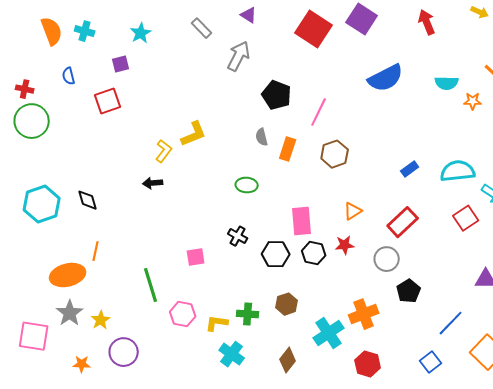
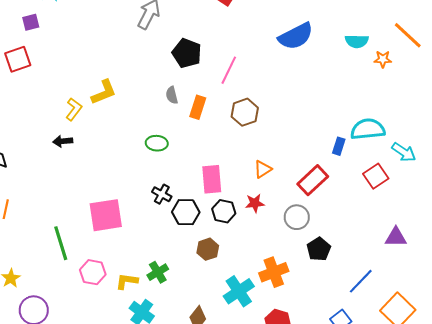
blue rectangle: (410, 169) -> (339, 146), moved, turned -36
black cross: (238, 236) -> (162, 194), moved
pink square: (196, 257) -> (106, 215), size x1.8
brown hexagon: (287, 304) -> (208, 249), moved
green cross: (248, 314) -> (158, 272), turned -35

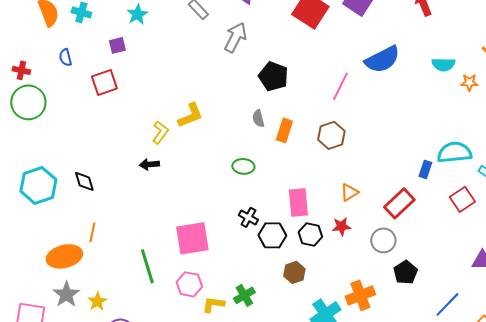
pink line: (229, 70) -> (340, 86), moved
pink hexagon: (93, 272) -> (189, 284), moved

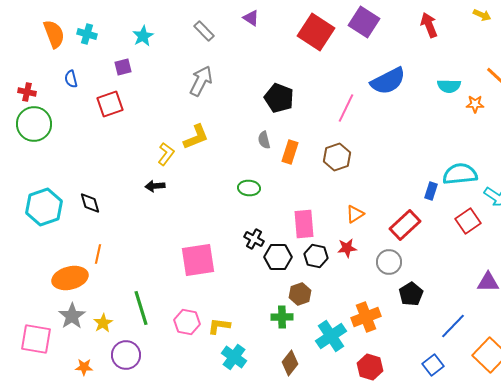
gray arrow: (235, 37) -> (201, 81), moved
green line: (147, 266) -> (141, 308), moved
pink hexagon: (189, 284) -> (187, 322), moved
green cross: (244, 295) -> (282, 317), moved, turned 30

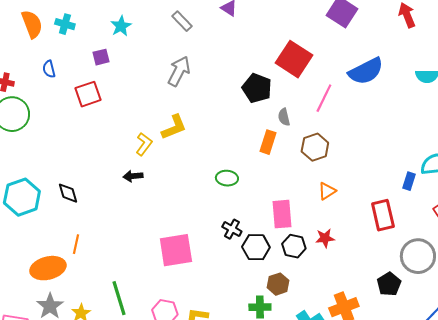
red square: (316, 32) -> (294, 59), moved
gray semicircle: (264, 140) -> (284, 117), moved
orange triangle: (355, 214) -> (327, 191), moved
red rectangle: (405, 225) -> (383, 215), turned -60
gray circle: (389, 262) -> (418, 256), moved, size x1.4

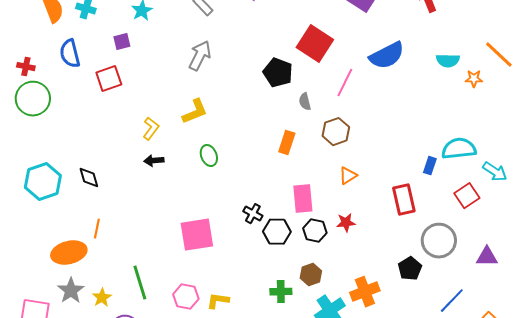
blue semicircle: (49, 69) -> (70, 54), size x1.6
orange rectangle: (268, 142) -> (287, 143), moved
yellow L-shape: (144, 144) -> (151, 129), moved
green ellipse: (227, 178) -> (209, 156), moved, turned 65
brown hexagon: (278, 284) -> (311, 275), moved

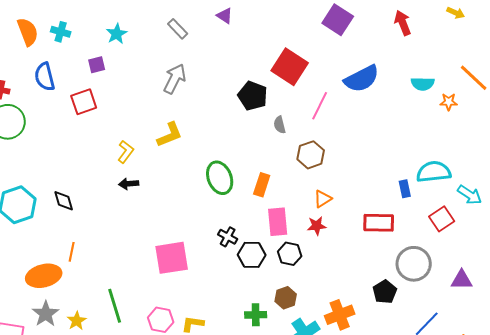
orange rectangle: (287, 143) -> (262, 185), moved
green ellipse: (209, 156) -> (220, 178), moved, size x1.5
blue rectangle: (430, 166) -> (405, 189), turned -30
red rectangle: (404, 200) -> (379, 223), turned -76
red star: (346, 223) -> (317, 226), moved

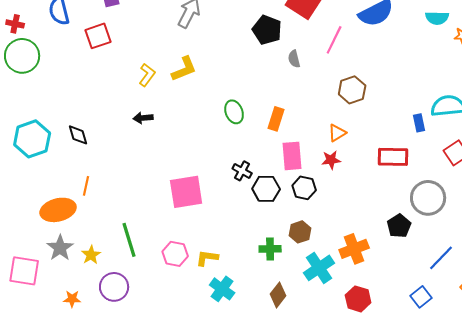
yellow L-shape: (126, 152) -> (147, 75), moved
brown hexagon: (311, 155) -> (352, 90), moved
green ellipse: (220, 178) -> (234, 112), size x0.7

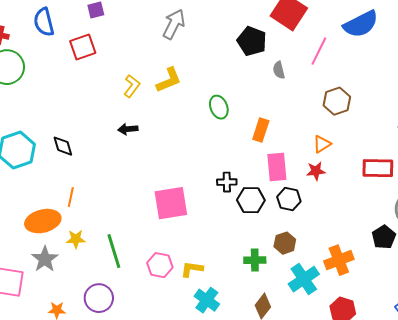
green ellipse: (234, 112) -> (219, 107), moved
black cross: (242, 171) -> (227, 182), turned -30
yellow star: (91, 255) -> (76, 239), moved, turned 30

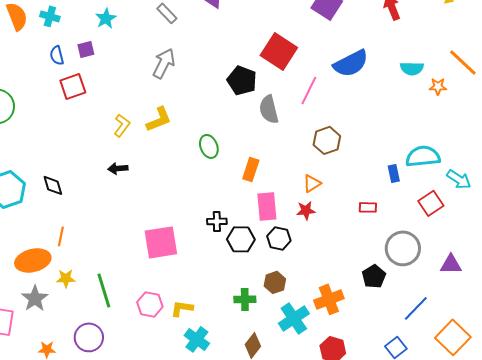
blue semicircle: (44, 22) -> (57, 55), moved, size x0.7
gray semicircle: (279, 70) -> (269, 109), size x1.6
red rectangle: (378, 168) -> (368, 207), size x0.6

